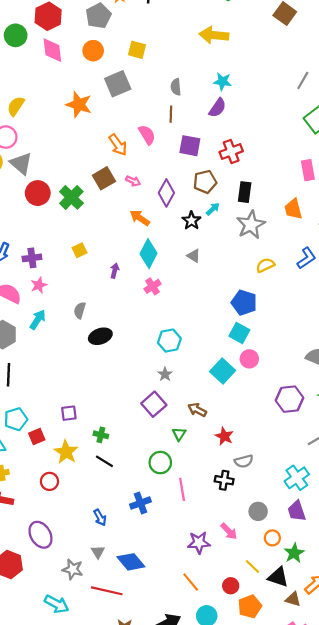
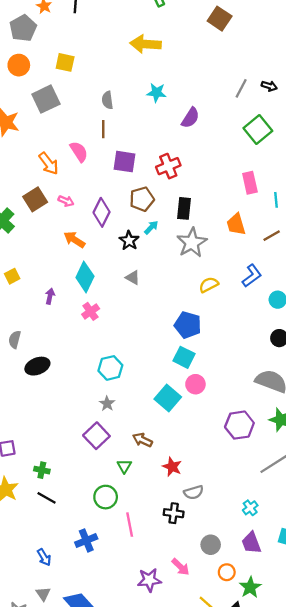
purple semicircle: (217, 108) -> (190, 118), moved
cyan cross: (297, 478) -> (250, 508), size x0.6

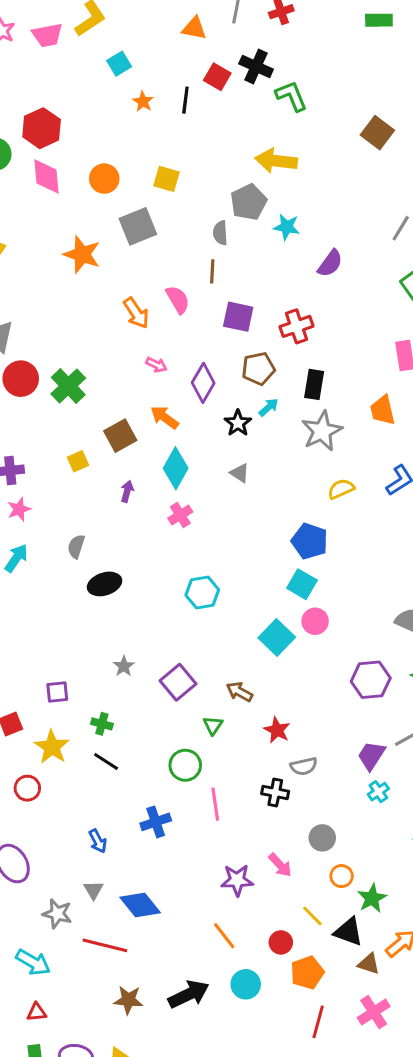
gray pentagon: (23, 28) -> (249, 202), moved
brown square: (35, 199) -> (120, 436), moved
gray star: (107, 404) -> (124, 666), moved
purple trapezoid: (251, 543) -> (371, 756), moved, turned 50

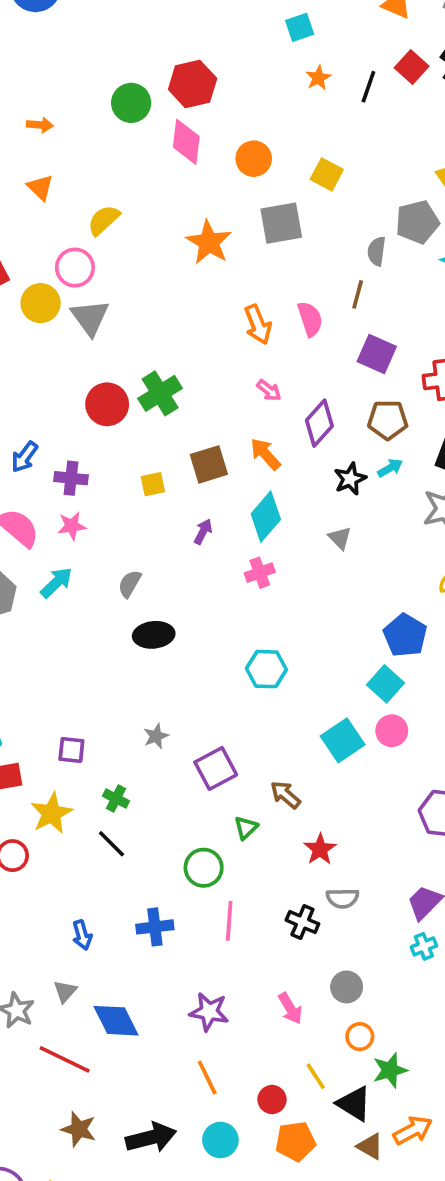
red circle: (21, 379) -> (107, 404), moved
purple star: (237, 880) -> (209, 1012), moved

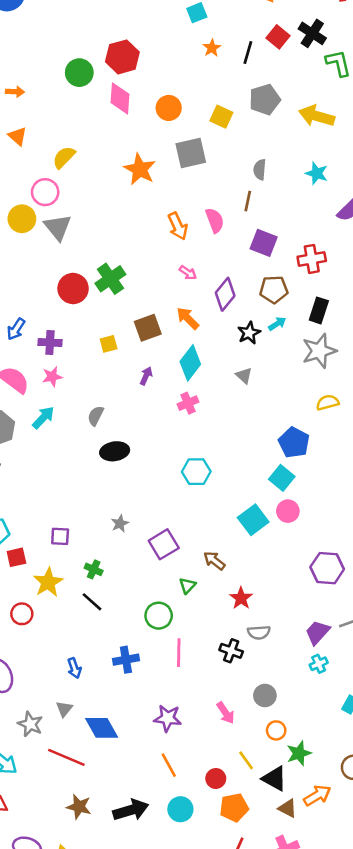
gray pentagon: (417, 222) -> (265, 100), moved

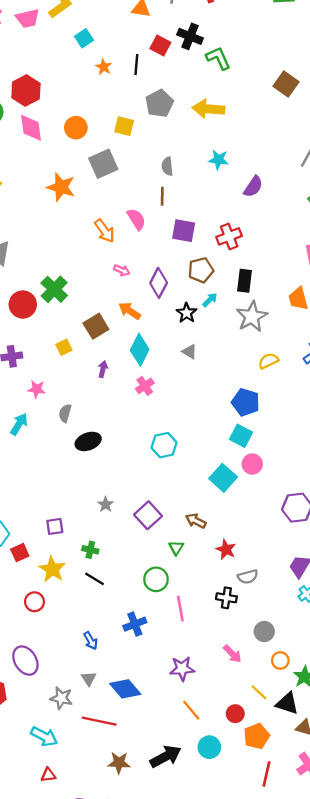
pink star: (52, 377) -> (37, 389), moved, turned 30

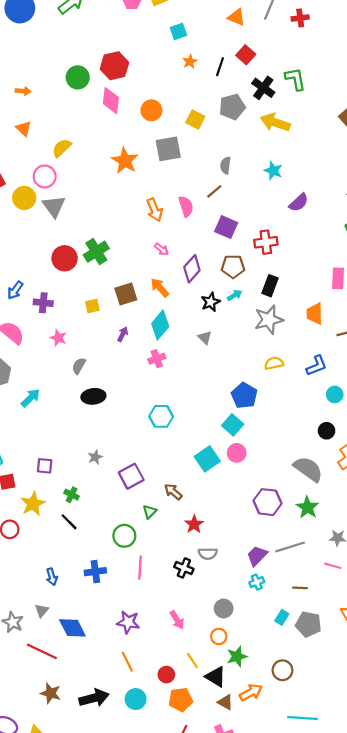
black cross: (190, 36) -> (263, 88), moved
brown line: (162, 196) -> (214, 191), turned 35
cyan arrow: (19, 424) -> (31, 398), moved
gray circle: (264, 632) -> (224, 608), moved

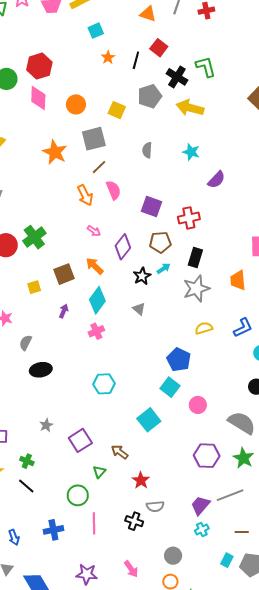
brown line: (214, 191) -> (99, 167), moved
pink circle: (237, 453) -> (198, 405), moved

